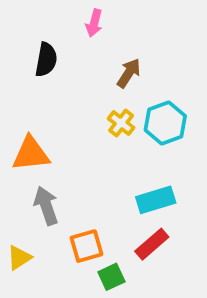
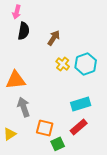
pink arrow: (94, 23) -> (17, 12), moved
brown arrow: (129, 73) -> (54, 38), moved
orange square: (86, 246) -> (45, 128), turned 30

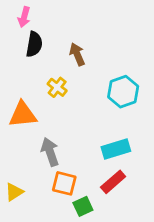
brown arrow: (54, 38) -> (77, 54), turned -56
yellow cross: (63, 64) -> (57, 87), moved
gray arrow: (24, 107) -> (50, 152), moved

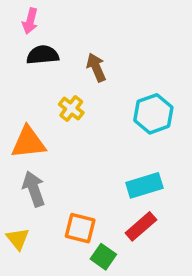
black semicircle: (34, 44) -> (43, 55), turned -105
gray arrow: (50, 152) -> (34, 189), moved
yellow triangle: (14, 192) -> (18, 239), turned -36
green square: (83, 206) -> (103, 257), turned -30

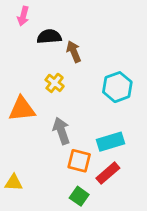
black semicircle: (43, 55) -> (49, 37), moved
gray arrow: (34, 189) -> (61, 131), moved
orange square: (80, 228) -> (79, 161), moved
yellow triangle: (18, 239) -> (14, 183), turned -48

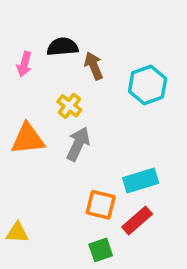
pink arrow: (23, 16) -> (24, 64), moved
cyan hexagon: (117, 87) -> (148, 85), moved
gray arrow: (61, 131) -> (78, 144), moved, turned 44
green square: (79, 196) -> (101, 250), turned 36

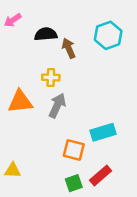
pink arrow: (24, 64) -> (13, 20), moved, turned 42
cyan hexagon: (148, 85) -> (108, 35), moved
yellow cross: (69, 106) -> (51, 77), turned -36
red rectangle: (137, 220) -> (101, 176), moved

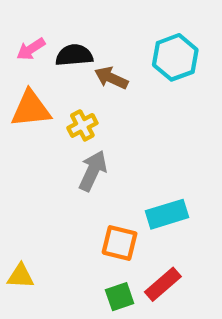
pink arrow: (13, 20) -> (31, 49), moved
brown arrow: (69, 48) -> (111, 78), turned -42
yellow cross: (51, 77) -> (82, 125), turned -30
orange triangle: (20, 102) -> (31, 109), moved

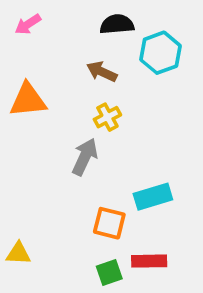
pink arrow: (31, 49) -> (28, 24), moved
black semicircle: (74, 55) -> (117, 24), moved
yellow cross: (82, 125) -> (107, 117), moved
red rectangle: (163, 284) -> (149, 261), turned 40

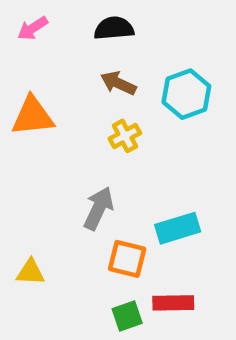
black semicircle: (117, 24) -> (114, 28), moved
cyan hexagon: (160, 53) -> (186, 94), moved
gray arrow: (85, 157) -> (99, 208), moved
yellow triangle: (18, 253) -> (30, 272), moved

